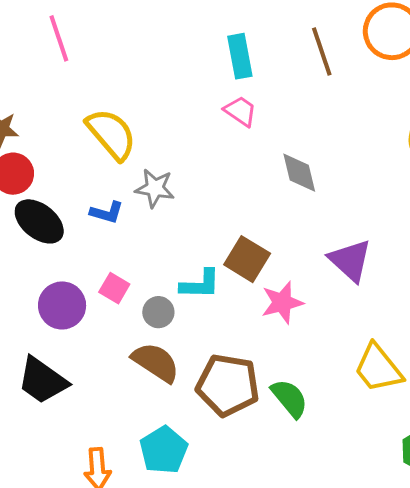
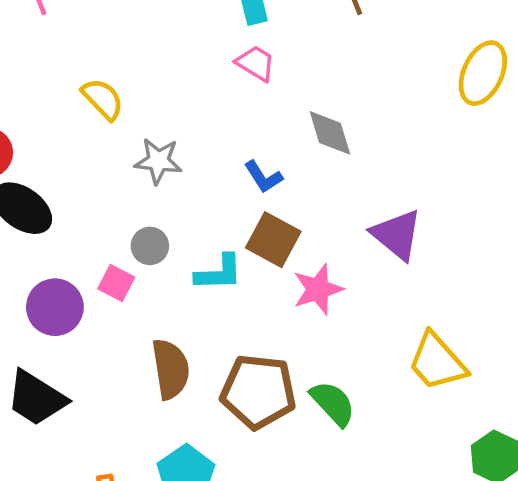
yellow semicircle: (111, 134) -> (103, 99), size x0.7
blue L-shape: (107, 212) -> (263, 177), moved, turned 44
gray circle: (158, 312) -> (150, 246), moved
brown semicircle: (156, 362) -> (171, 369), turned 51

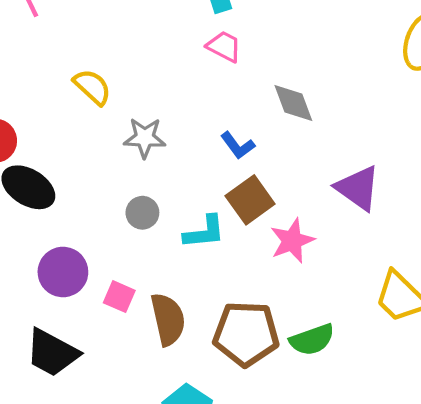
brown square: (273, 240) -> (250, 200), turned 30
pink square: (116, 283) -> (119, 297), moved
green semicircle: (333, 403) -> (312, 340), turned 117

